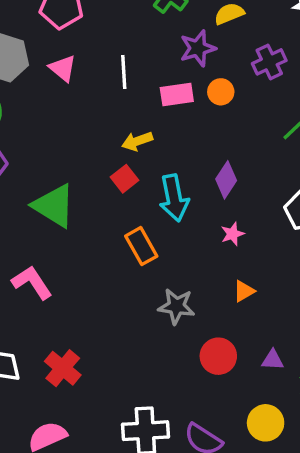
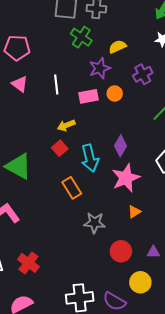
pink star: (232, 234) -> (126, 178), size x2.0
yellow circle: (266, 423) -> (140, 282), moved

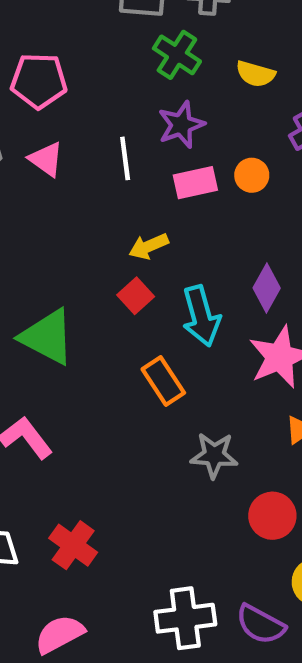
yellow semicircle: (117, 47) -> (256, 74), turned -138
purple star: (100, 68) -> (181, 125), moved

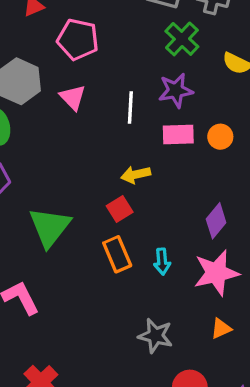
cyan arrow: (201, 316) -> (162, 262), moved, size x0.6
green triangle: (47, 337) -> (50, 227), turned 30
orange rectangle: (163, 381) -> (117, 254), moved

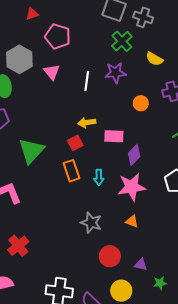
pink rectangle: (178, 135) -> (114, 136), moved
orange triangle: (221, 329) -> (132, 221), turned 40

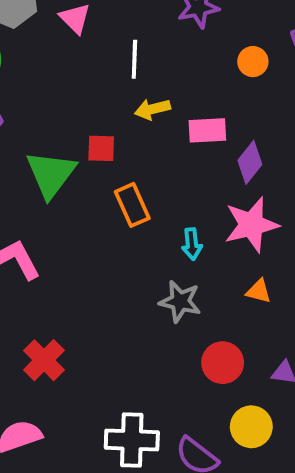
white line: (87, 81) -> (134, 59), moved
red square: (75, 143) -> (101, 148), moved, turned 35
cyan arrow: (99, 177) -> (192, 244), moved

